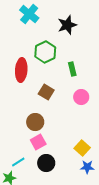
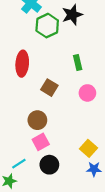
green hexagon: (45, 52) -> (47, 26), moved

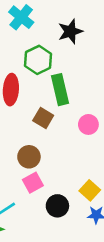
green hexagon: (47, 26) -> (38, 60), moved
green rectangle: (78, 63) -> (60, 90), moved, size x1.6
black circle: (49, 165) -> (57, 206), moved

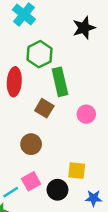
black star: (70, 31) -> (84, 28), moved
pink square: (33, 183) -> (31, 181), moved
yellow square: (90, 190) -> (77, 171), moved, turned -36

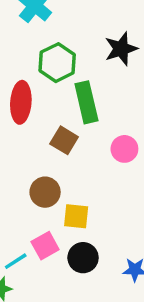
black star: (84, 28) -> (121, 49), moved
yellow square: (77, 171) -> (76, 216), moved

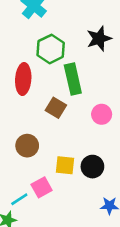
brown circle: (45, 192) -> (27, 146), moved
black circle: (83, 258) -> (92, 167), moved

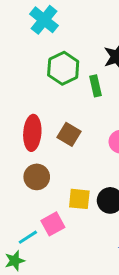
red ellipse: (23, 79) -> (32, 133), moved
green rectangle: (73, 79) -> (95, 86), moved, size x0.6

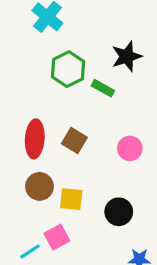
green rectangle: (95, 86) -> (103, 88), turned -48
yellow square: (79, 199) -> (71, 199), moved

